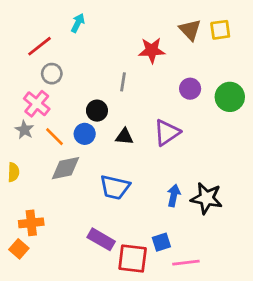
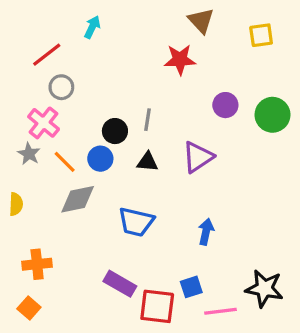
brown triangle: (190, 30) -> (201, 21), moved
gray line: (123, 82) -> (147, 120), moved
black star: (207, 198) -> (264, 289), moved
orange square: (19, 249) -> (29, 308), moved

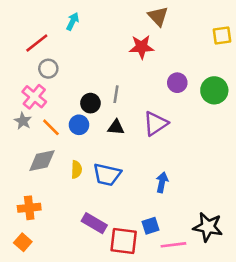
yellow square: (261, 35) -> (222, 35), moved
gray diamond: (78, 199) -> (42, 161), moved
yellow semicircle: (16, 204) -> (76, 169), moved

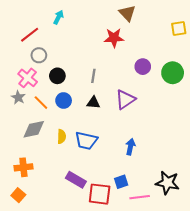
black circle: (90, 103) -> (57, 76), moved

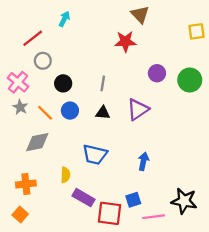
pink cross: (28, 78) -> (18, 82), moved
yellow semicircle: (62, 137) -> (65, 175), moved

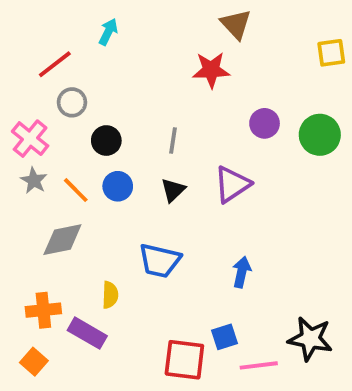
black triangle: (103, 113) -> (173, 190), turned -49
purple rectangle: (84, 198) -> (87, 333), moved

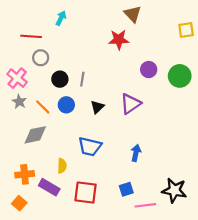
red line: (55, 64) -> (31, 36), turned 42
gray line: (173, 141) -> (82, 79), moved
red square: (184, 360) -> (86, 193), moved

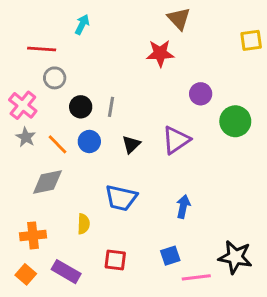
green circle: (180, 76) -> (235, 121), moved
purple rectangle: (49, 187) -> (66, 272), moved
red square: (86, 193) -> (115, 260), size x0.7

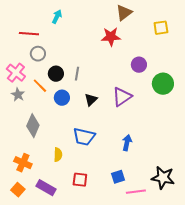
brown triangle: (179, 19) -> (124, 13), turned 36
yellow square: (251, 40) -> (161, 28), moved
orange line: (58, 144) -> (40, 86), moved
gray diamond: (47, 182) -> (33, 126), turned -55
orange cross: (33, 235) -> (23, 163), turned 30

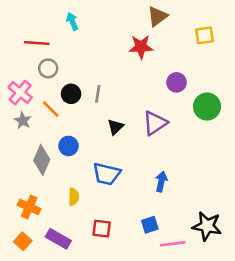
cyan arrow: (57, 17) -> (72, 21), turned -48
blue circle: (62, 98) -> (68, 146), moved

